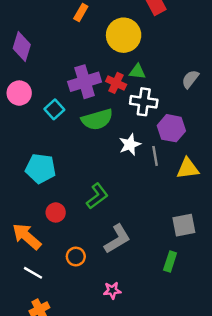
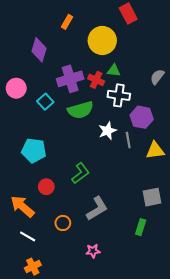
purple diamond: (22, 46) -> (39, 50), moved

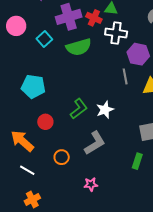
white star: (107, 131) -> (105, 110), moved

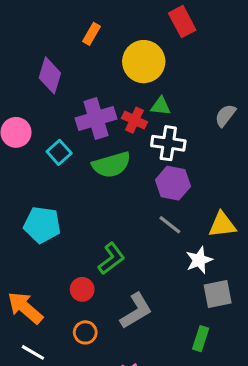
purple hexagon: (138, 54) -> (173, 183), moved
gray line: (125, 76) -> (170, 225), moved, turned -42
white star: (105, 110) -> (199, 260), moved
red circle: (45, 122) -> (82, 289), moved

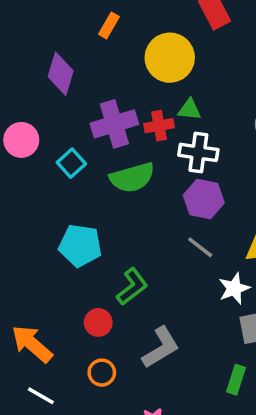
red cross: (134, 120) -> (159, 126), turned -35
cyan pentagon: (42, 225) -> (80, 246), moved

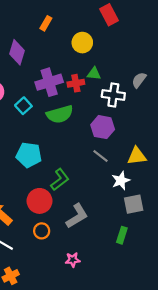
yellow circle: (170, 58) -> (82, 43), size x0.7
white cross: (198, 152) -> (113, 95), moved
red circle: (98, 322) -> (39, 201), size x1.5

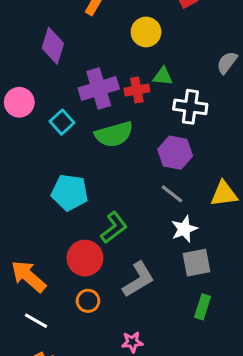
gray semicircle: (139, 80) -> (227, 63), moved
white star: (121, 181) -> (184, 229), moved
gray square: (134, 204) -> (196, 263), moved

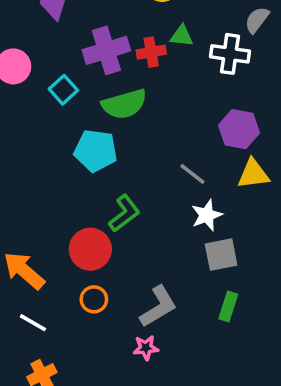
white cross: (190, 107) -> (230, 54), moved
purple hexagon: (175, 153) -> (239, 129), moved
cyan pentagon: (70, 192) -> (96, 151), moved
gray L-shape: (138, 279) -> (158, 307), moved

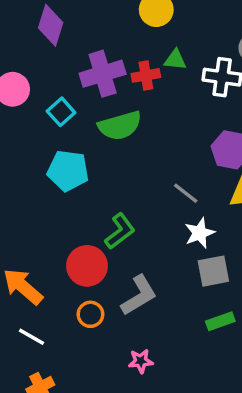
cyan pentagon: (96, 151) -> (68, 171), moved
gray L-shape: (158, 307) -> (139, 295), moved
green rectangle: (228, 307) -> (220, 321), turned 52

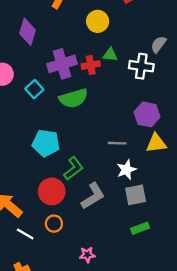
cyan pentagon: (68, 171) -> (46, 143), moved
gray line: (186, 193) -> (117, 143), turned -36
gray L-shape: (139, 295) -> (93, 196), moved
white line: (32, 337) -> (25, 234), moved

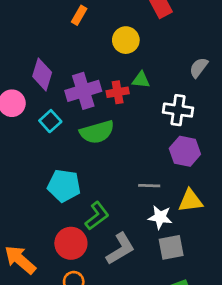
purple diamond: (27, 32) -> (42, 74), moved
white cross: (141, 66) -> (178, 110), moved
yellow triangle: (156, 143) -> (190, 201), moved
white star: (126, 170) -> (160, 217), turned 30

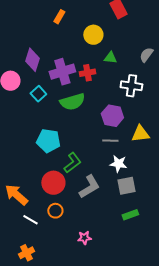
green triangle: (141, 80) -> (110, 58), moved
purple hexagon: (185, 151) -> (112, 116), moved
yellow triangle: (190, 201) -> (140, 134), moved

